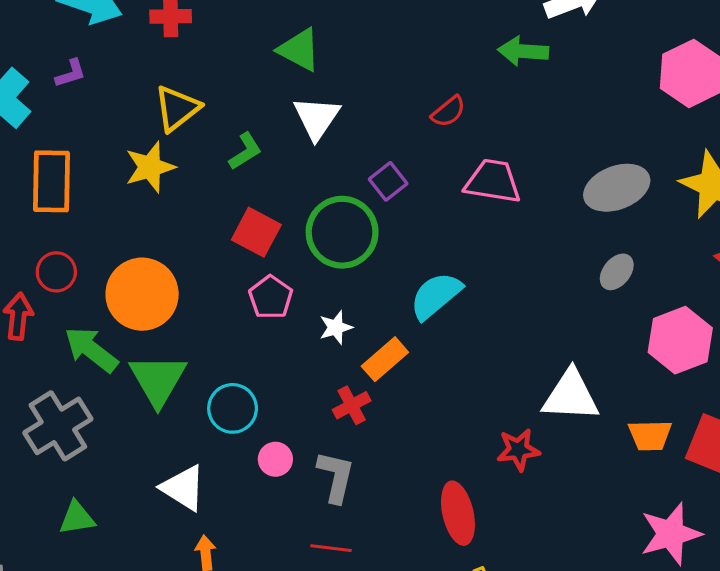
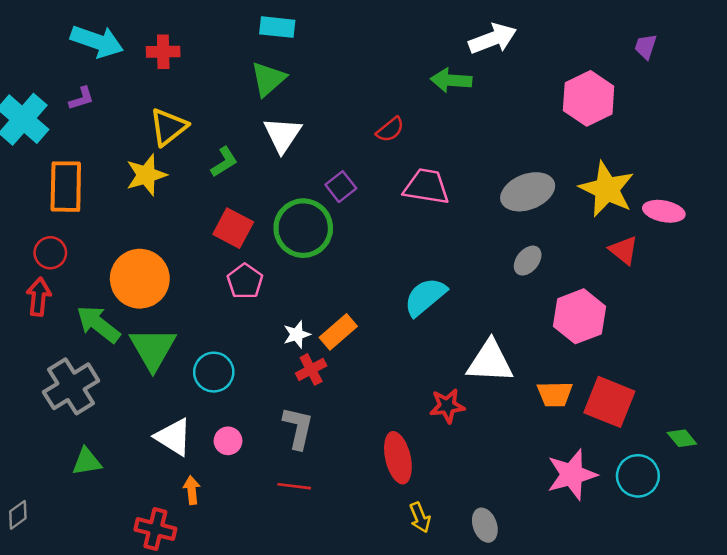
green triangle: (299, 50) -> (268, 79), turned 51
red circle: (56, 272) -> (50, 253), moved
cyan semicircle: (436, 296) -> (425, 297), moved
white star: (336, 327) -> (297, 334), moved
pink circle: (275, 459) -> (228, 441), moved

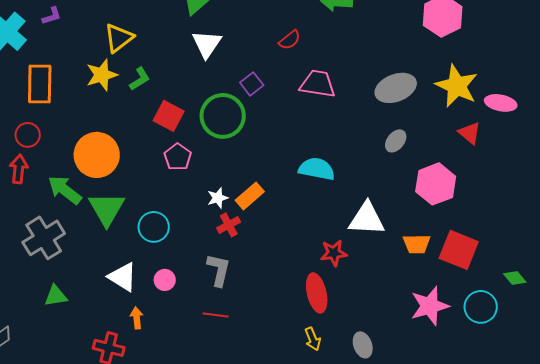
green L-shape: (224, 162) -> (140, 79), moved
cyan semicircle: (425, 297) -> (317, 169), turned 51
red ellipse: (398, 458) -> (317, 293), moved

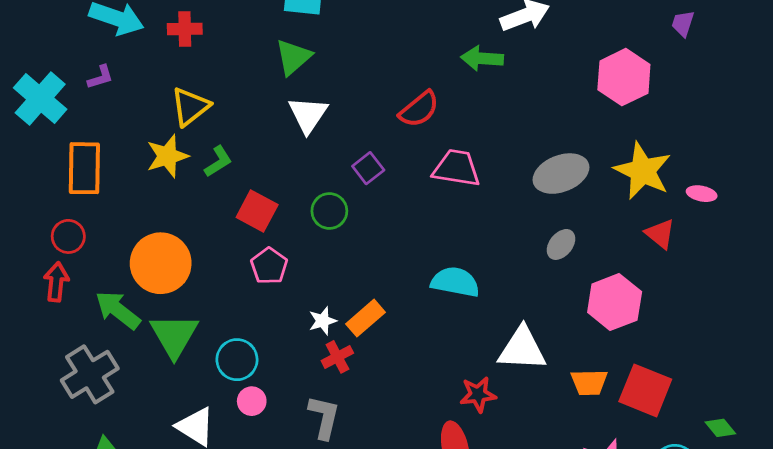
red semicircle: (290, 40) -> (419, 109), size x1.4
pink ellipse: (501, 103) -> (702, 194), size x0.7
green circle: (223, 116) -> (329, 211), size x0.6
pink circle: (165, 280) -> (252, 401), moved

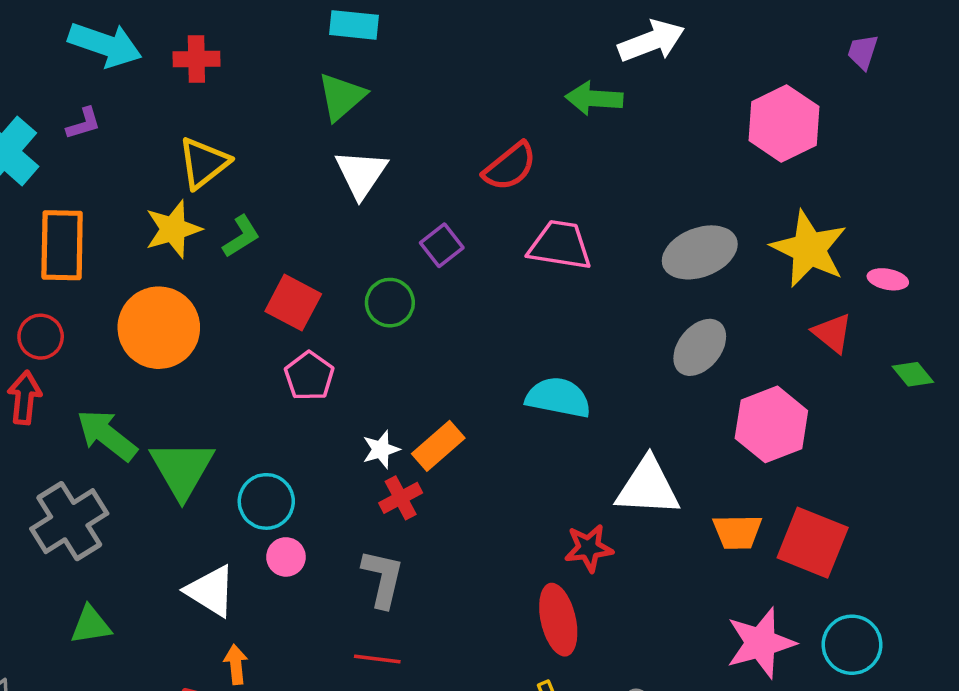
gray ellipse: (561, 244) -> (700, 347), size x1.4
orange circle: (161, 263) -> (159, 328), moved
green diamond: (720, 428) -> (913, 374), moved

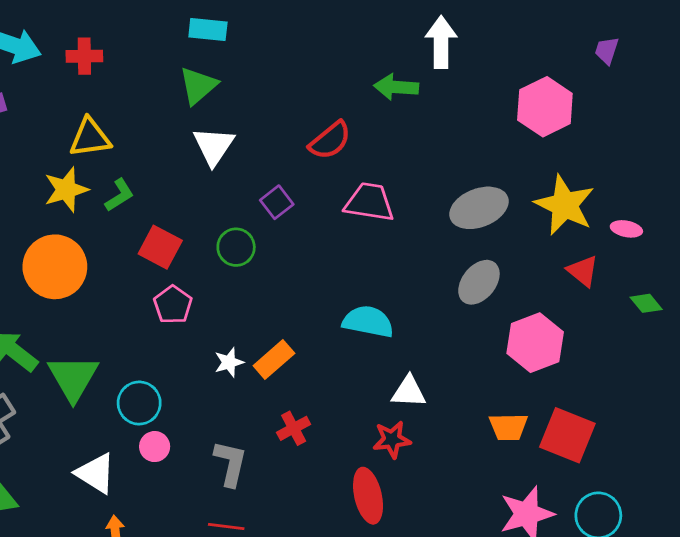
white arrow: (651, 41) -> (441, 42), turned -69
yellow triangle: (204, 163) -> (90, 138), turned 30
white triangle: (648, 487) -> (409, 392), moved, size x0.7
red cross: (401, 498) -> (294, 428), moved

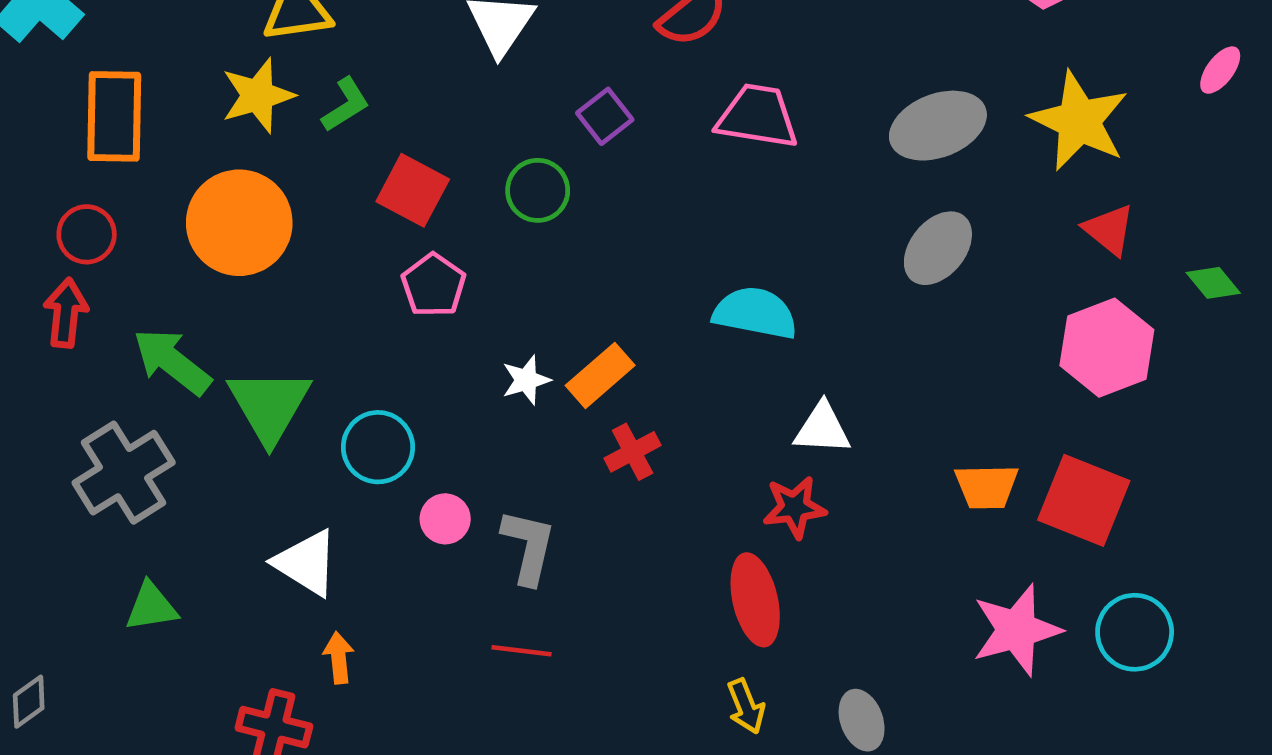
pink ellipse: (626, 229) -> (1220, 70), moved, turned -64
pink hexagon: (535, 343) -> (1107, 348), moved
red cross: (294, 428) -> (633, 452), moved
pink circle: (155, 447) -> (445, 519), moved

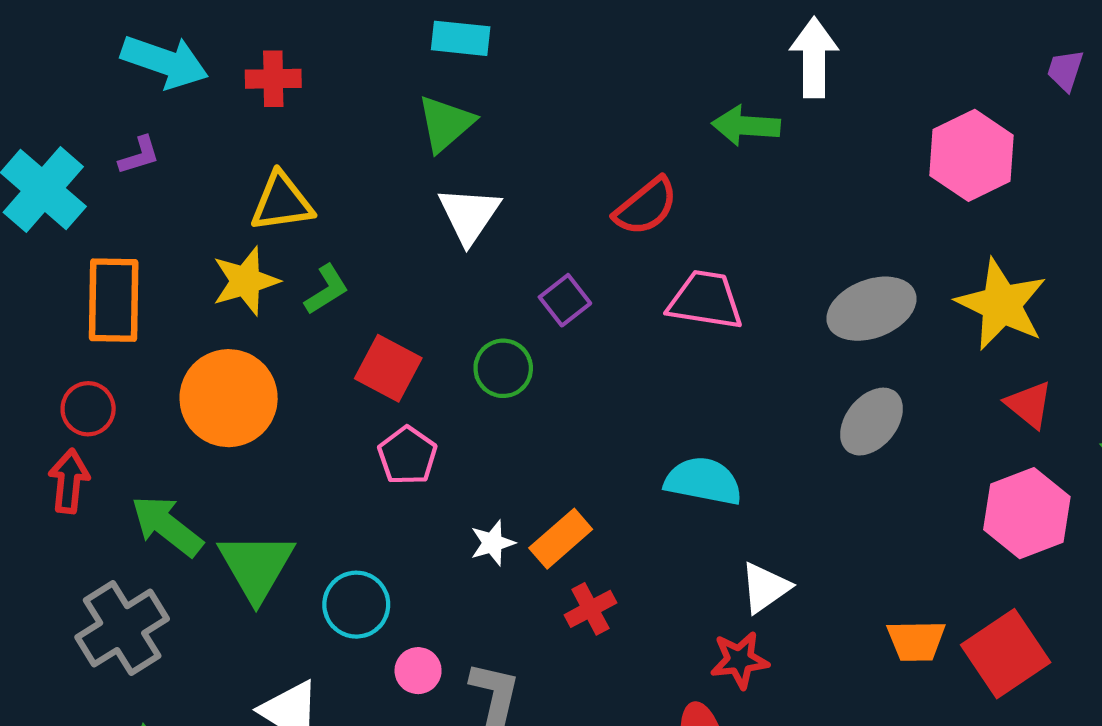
white triangle: (822, 429) -> (765, 588), turned -38
red square: (1084, 500) -> (1006, 654), turned 34

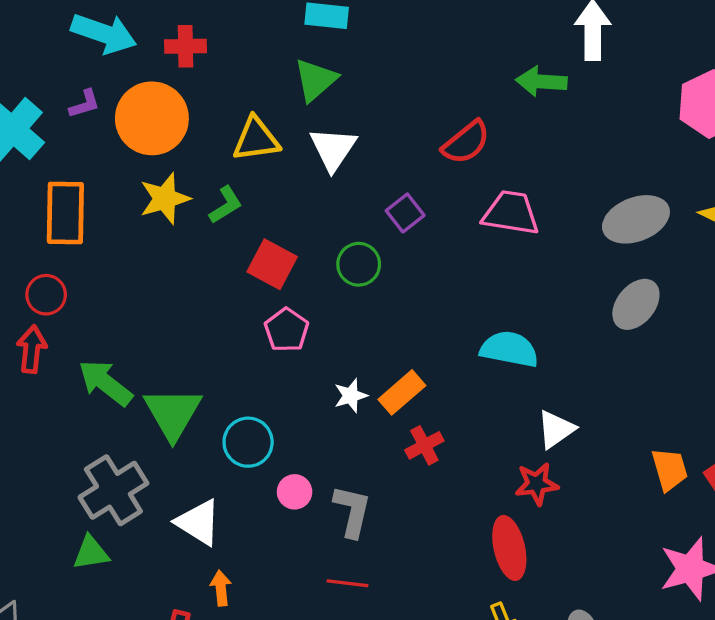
yellow triangle: (282, 202) -> (256, 139), moved
orange circle: (229, 398) -> (152, 118), moved
gray cross: (122, 628) -> (113, 490), moved
orange trapezoid: (916, 641) -> (670, 469), turned -105

